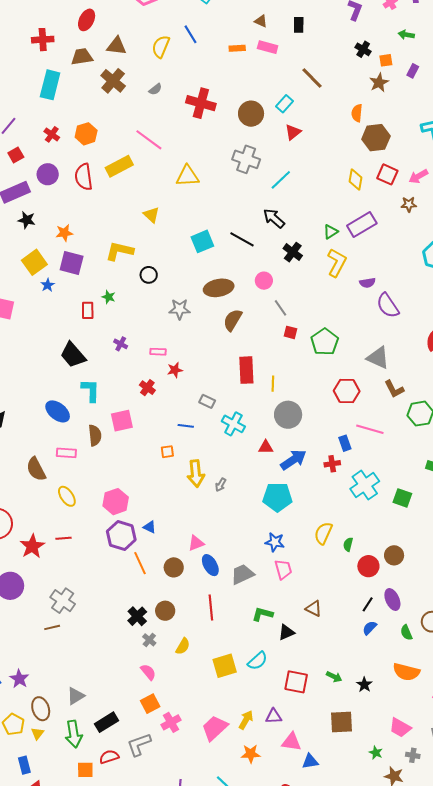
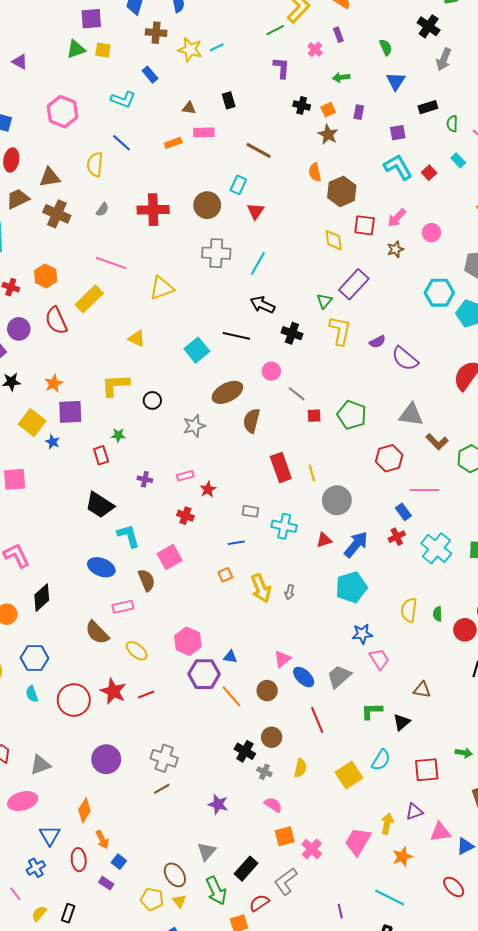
red star: (32, 546) -> (113, 691), moved
purple star: (19, 679) -> (218, 804), moved
orange square: (150, 704) -> (285, 836), turned 30

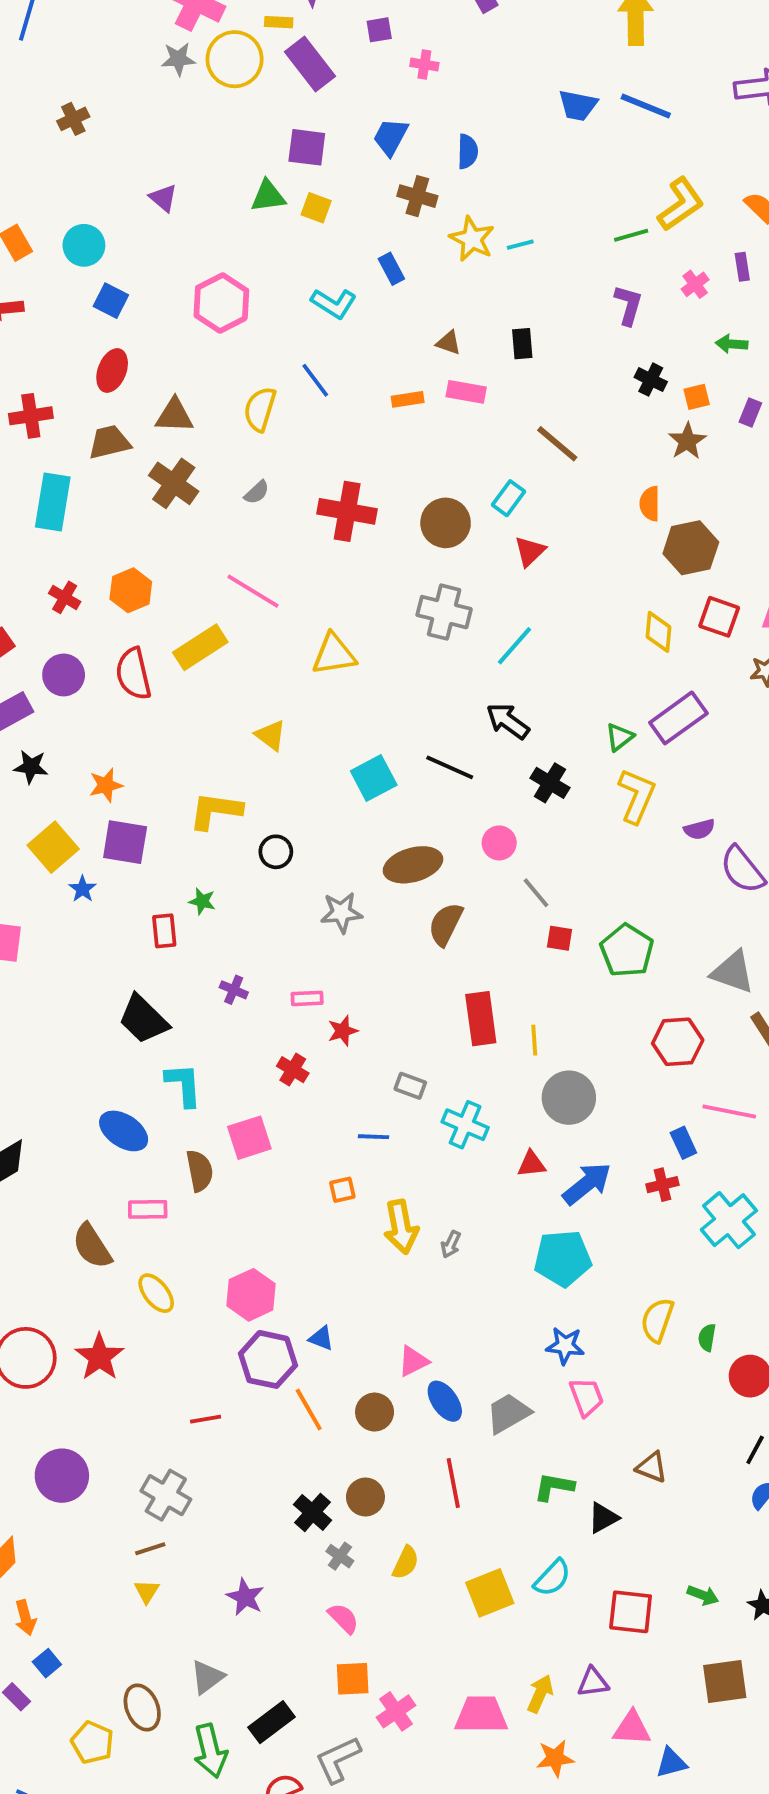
red line: (146, 694) -> (206, 1419), moved
pink trapezoid: (358, 841) -> (481, 1715), turned 48
yellow triangle: (179, 901) -> (147, 1591), moved

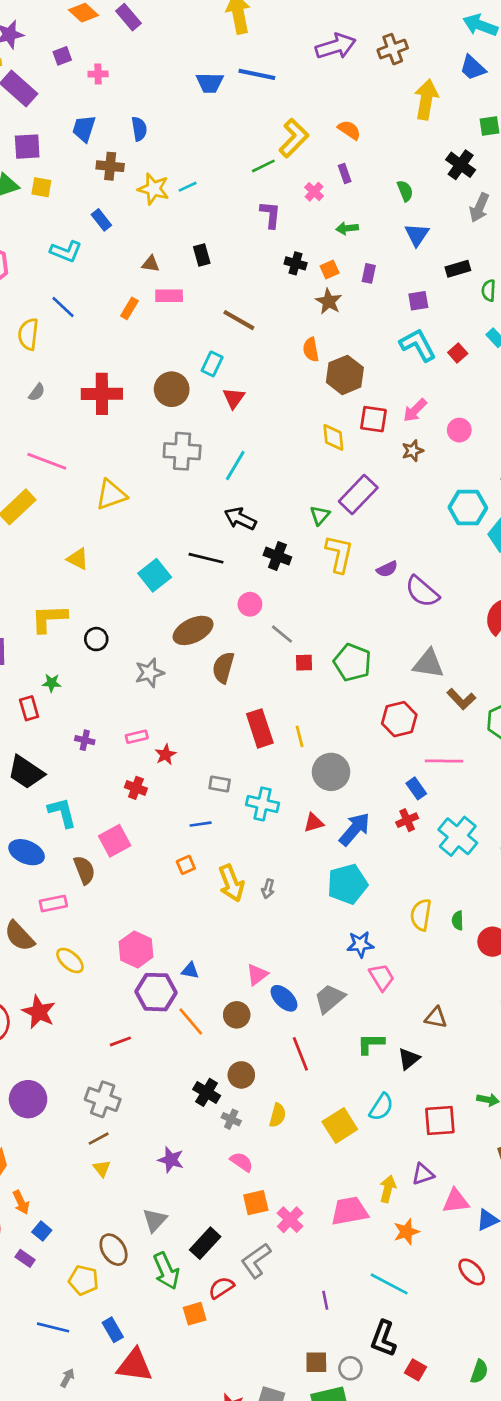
orange rectangle: (408, 399) -> (129, 308), turned -40

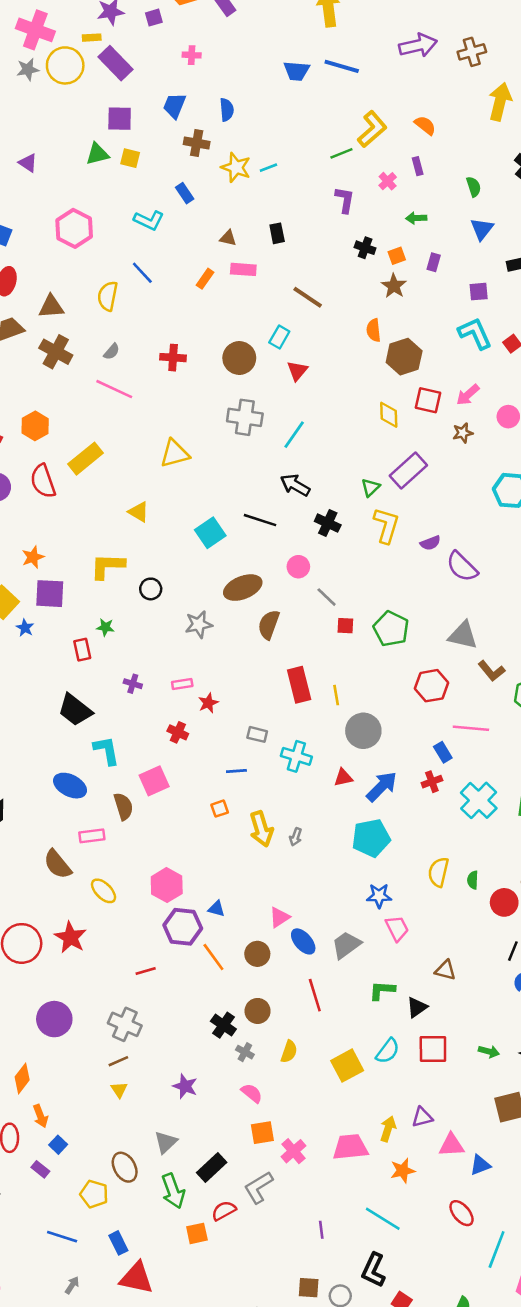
purple square: (62, 56) -> (154, 18), moved
red cross: (102, 394) -> (173, 358), size x0.7
pink line: (47, 461) -> (114, 389), moved
red square: (440, 1121) -> (433, 1049), moved

